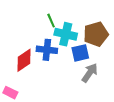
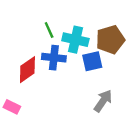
green line: (51, 21) -> (49, 30), moved
gray arrow: (90, 73) -> (103, 101), moved

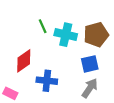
blue cross: (54, 58) -> (47, 81), moved
blue square: (92, 61) -> (90, 64), moved

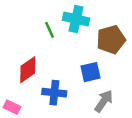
cyan cross: (66, 35) -> (76, 19), moved
blue square: (90, 64) -> (90, 72), moved

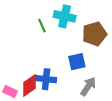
red diamond: (28, 70) -> (30, 85), moved

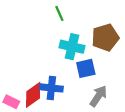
cyan cross: (65, 16) -> (72, 47), moved
green line: (42, 26) -> (59, 13), moved

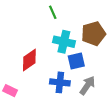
blue cross: (51, 88) -> (60, 82), moved
red diamond: (33, 95) -> (29, 60), moved

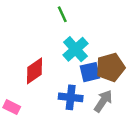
brown pentagon: (93, 34) -> (110, 67), moved
cyan cross: (64, 42) -> (75, 49), turned 35

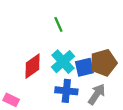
green line: (62, 14) -> (58, 24), moved
cyan cross: (75, 49) -> (63, 62), moved

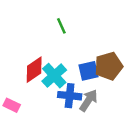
cyan cross: (63, 62) -> (54, 76), moved
gray arrow: (97, 94) -> (89, 100), moved

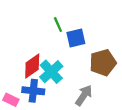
blue square: (89, 71) -> (76, 38), moved
blue cross: (70, 96) -> (33, 91), moved

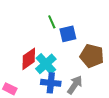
brown pentagon: (103, 63) -> (92, 56), turned 30
blue cross: (33, 91) -> (51, 83), moved

